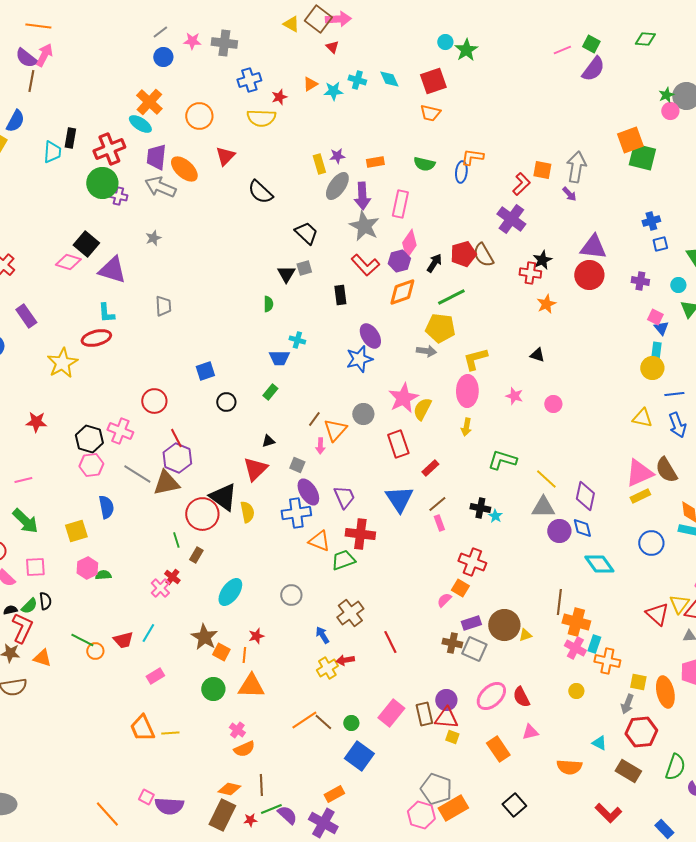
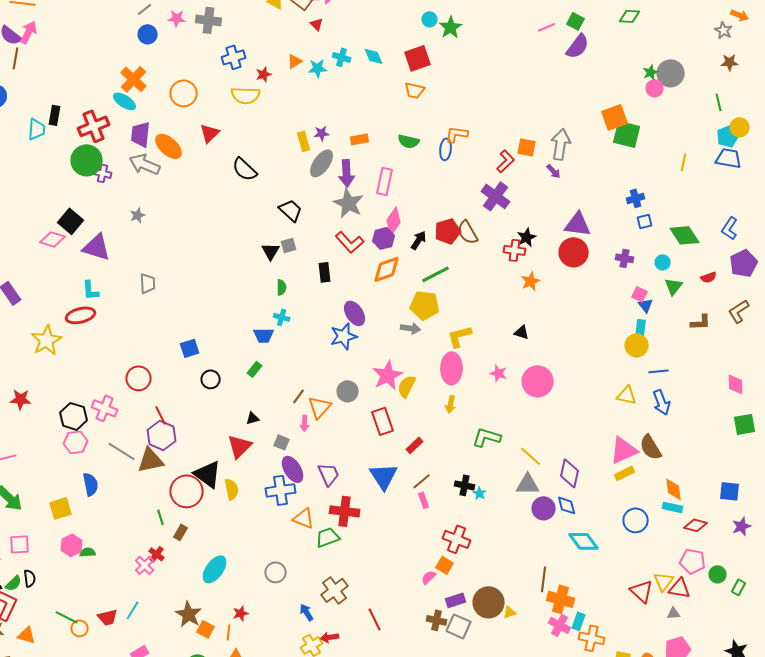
green semicircle: (268, 304) -> (282, 287), moved
pink circle: (553, 404) -> (538, 381), size x1.8

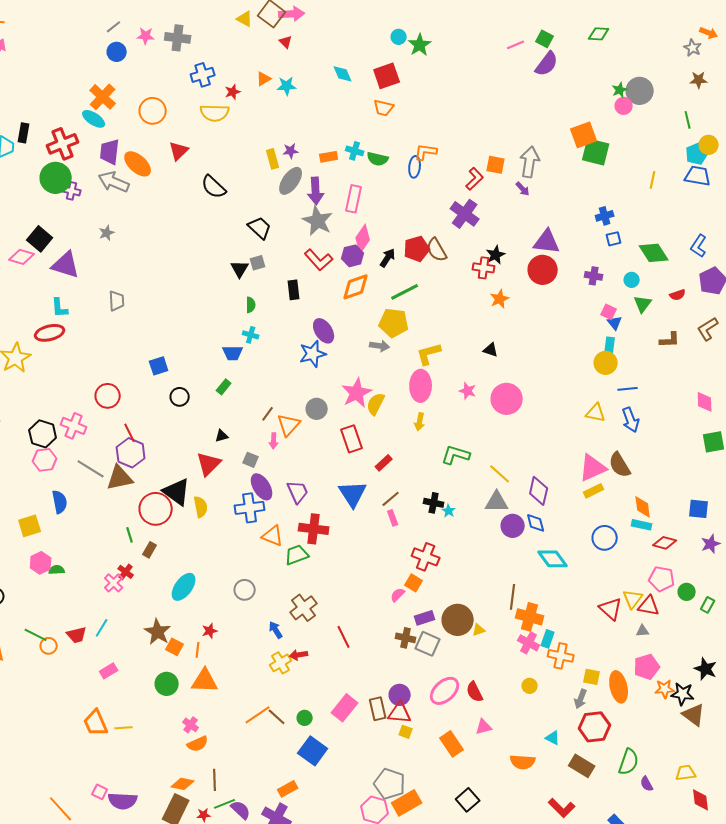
cyan cross: (342, 57) -> (355, 151), moved

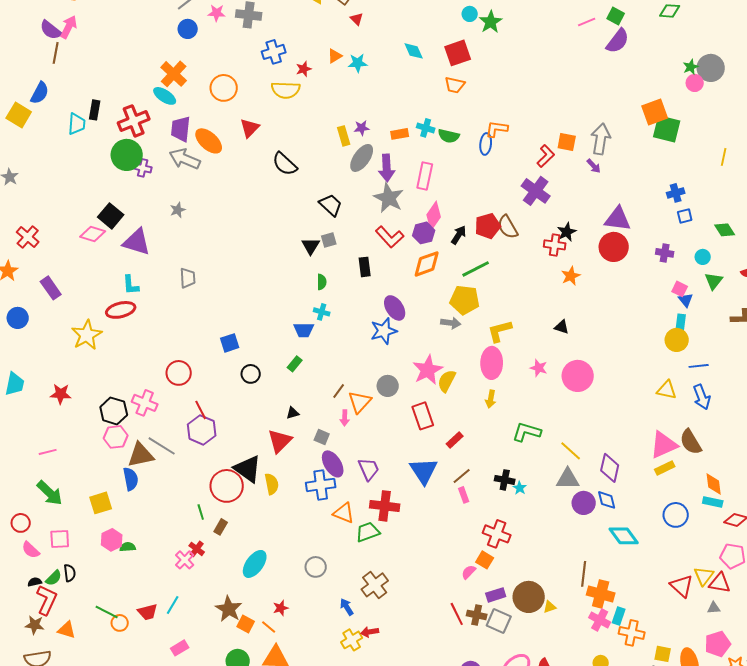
green diamond: (654, 253) -> (725, 230), size x0.7
brown triangle: (120, 478) -> (141, 455), moved
red line: (344, 637) -> (457, 614), moved
orange line: (198, 650) -> (269, 627), turned -56

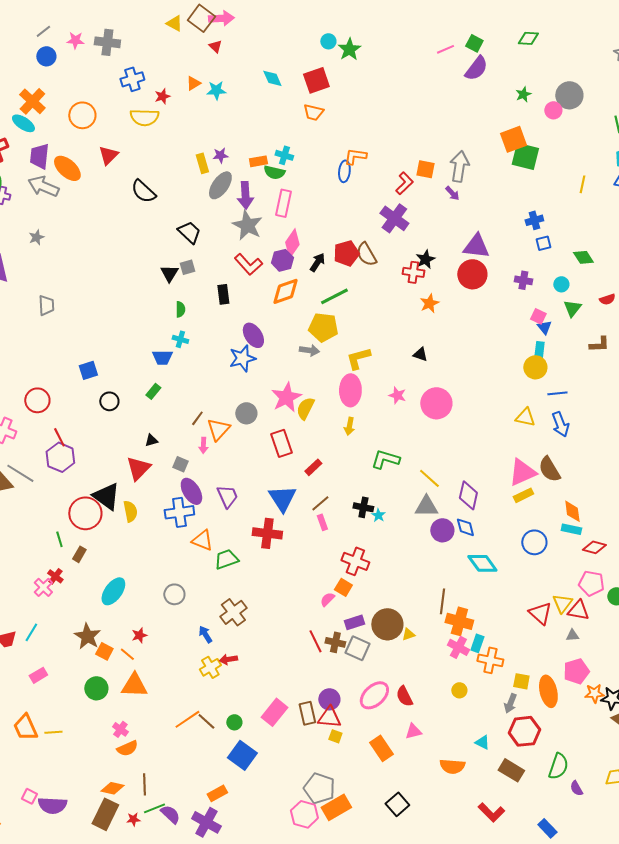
green star: (691, 67) -> (523, 94), moved
green semicircle: (449, 136) -> (274, 172), moved
red cross: (385, 506) -> (267, 533), moved

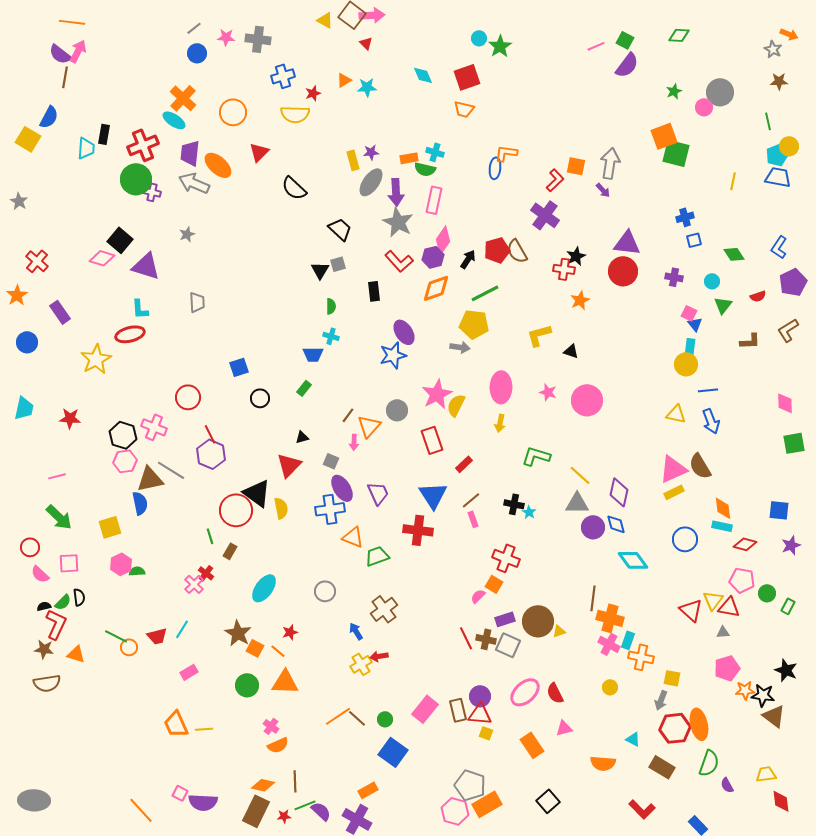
yellow L-shape: (358, 358) -> (539, 335), moved
orange ellipse: (548, 691) -> (699, 724), moved

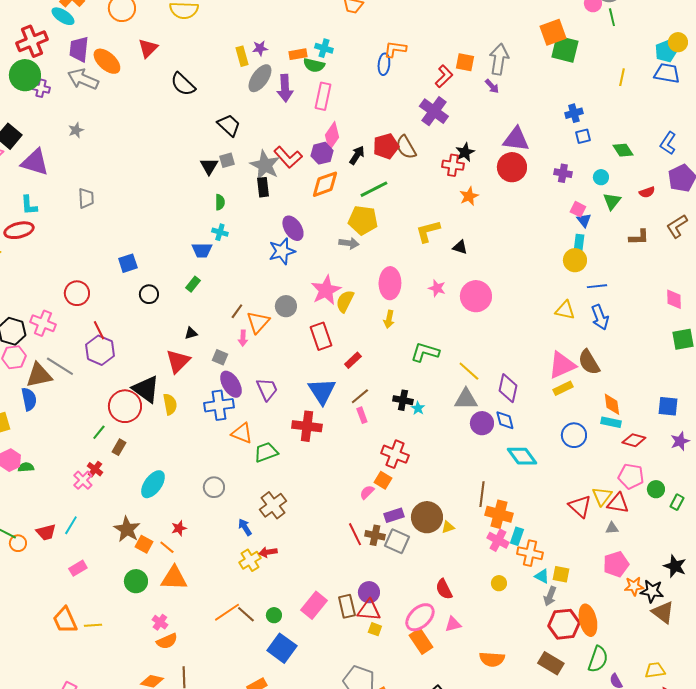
green line: (768, 121) -> (612, 17), moved
gray star: (398, 222) -> (265, 165), moved
green line: (210, 536) -> (99, 432), turned 56
pink ellipse: (525, 692) -> (420, 617), moved
cyan triangle: (633, 739) -> (542, 576), moved

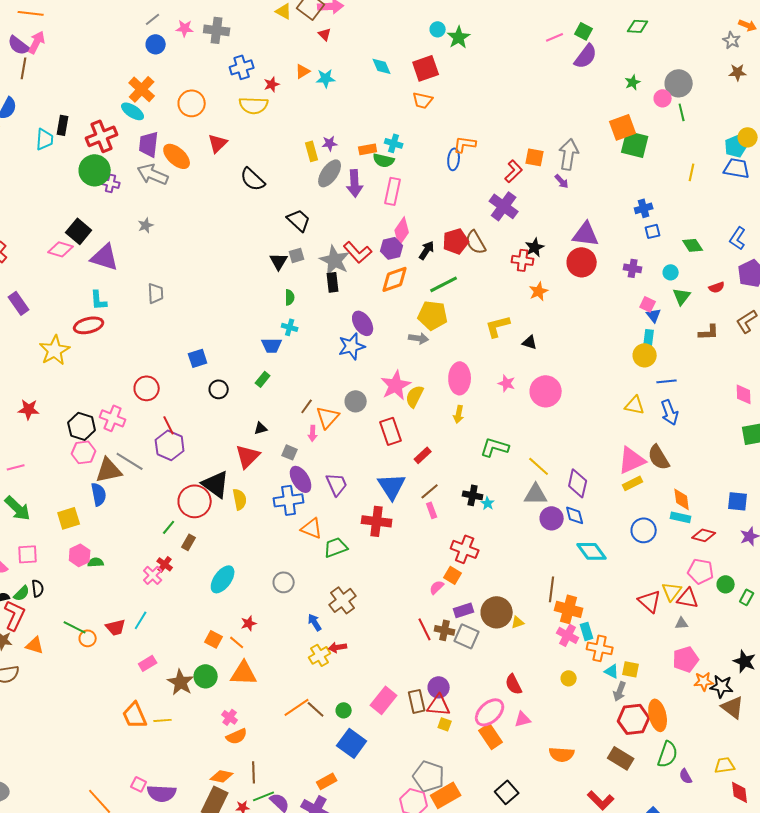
brown star: (127, 529) -> (181, 682), moved
cyan rectangle: (517, 536) -> (587, 631), turned -36

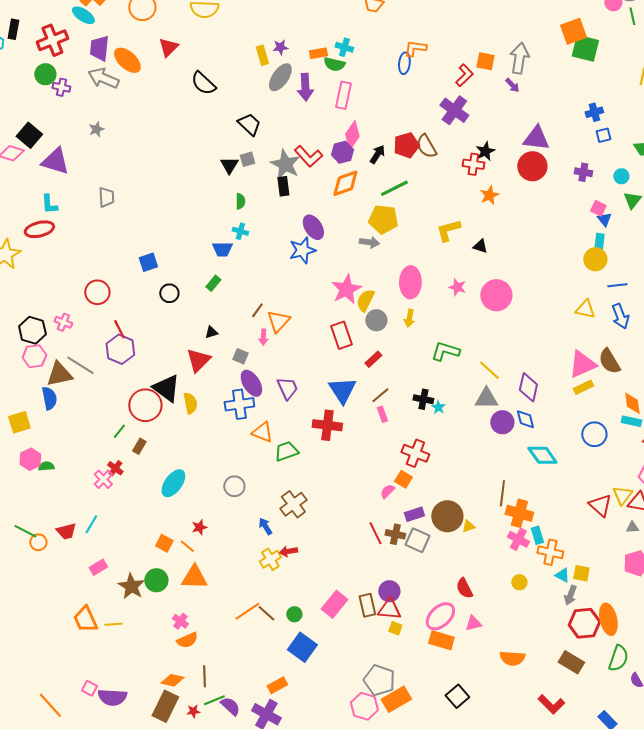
green circle: (95, 170) -> (45, 74), size x0.7
gray circle: (356, 401) -> (376, 320), moved
pink cross: (113, 418) -> (63, 322), size x0.7
orange rectangle: (491, 736) -> (441, 640), turned -40

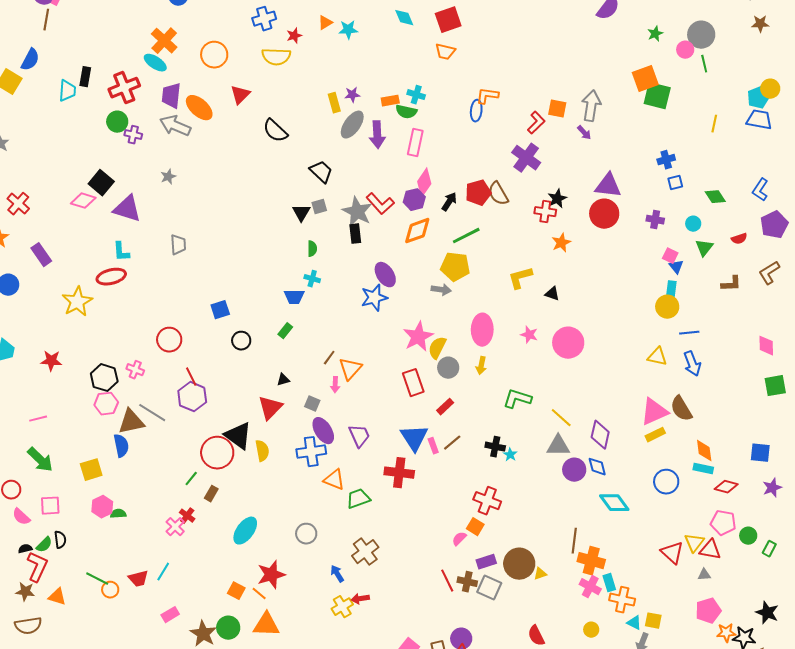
pink rectangle: (382, 414) -> (433, 446), moved
red star: (199, 527) -> (271, 575), size x1.8

